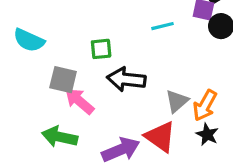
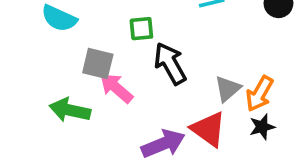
black arrow: (126, 79) -> (170, 63), turned 54
black star: (207, 134) -> (262, 127), turned 30
green arrow: (60, 137) -> (70, 110), moved

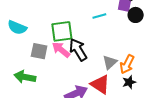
green square: (141, 29) -> (62, 31), size x1.6
pink arrow: (116, 88) -> (61, 50), moved

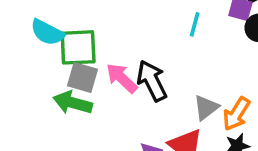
cyan line: (99, 16) -> (195, 24), turned -64
green square: (62, 31) -> (78, 47), moved
green arrow: (25, 77) -> (73, 103), moved

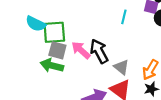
gray triangle: (206, 108) -> (121, 67), moved, turned -42

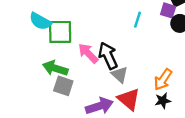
gray square: (57, 50) -> (63, 86), moved
gray triangle: (121, 67) -> (120, 75), moved

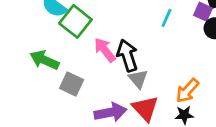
green square: (60, 32) -> (75, 21), turned 32
green arrow: (55, 68) -> (44, 60), moved

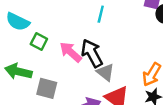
cyan line: (166, 18) -> (101, 14), moved
green square: (75, 21) -> (39, 42), moved, size x0.6

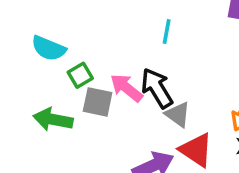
green square: (39, 42) -> (80, 75), turned 35
gray square: (47, 88) -> (98, 102), moved

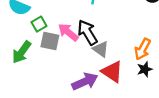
green arrow: (53, 119) -> (22, 52), turned -65

